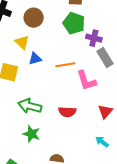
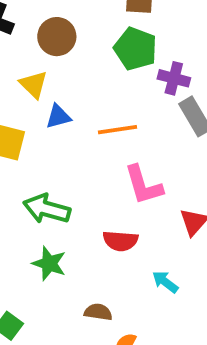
pink L-shape: (86, 81) -> (143, 185), moved
red semicircle: (67, 112) -> (120, 241), moved
cyan arrow: (102, 142) -> (165, 282), moved

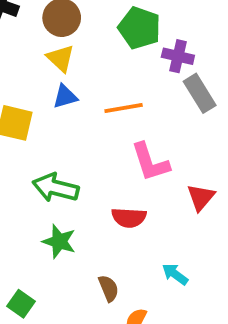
yellow triangle: (34, 84) -> (61, 58), moved
cyan arrow: (165, 282) -> (175, 274), moved
brown semicircle: (98, 312) -> (109, 288), turned 60

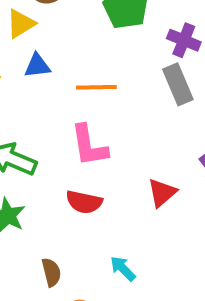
purple cross: (178, 56) -> (184, 40), moved
yellow triangle: (61, 58) -> (21, 24), moved, turned 36
pink L-shape: (150, 162) -> (89, 146), moved

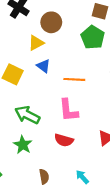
blue triangle: (37, 66) -> (44, 66), turned 40

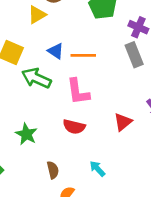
blue triangle: (44, 66) -> (56, 51), moved
green arrow: (27, 115) -> (36, 78), moved

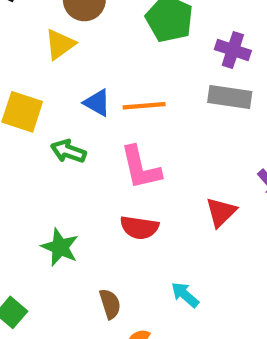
gray rectangle: (134, 55) -> (230, 97), turned -55
green arrow: (36, 78) -> (68, 151), size x0.7

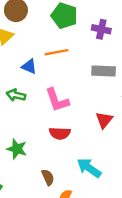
gray rectangle: (230, 97) -> (104, 71), moved
orange line: (144, 106) -> (57, 52), moved
cyan arrow: (185, 295) -> (89, 168), size x1.5

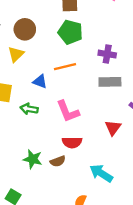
purple cross: (101, 29) -> (107, 54), moved
brown semicircle: (48, 177) -> (58, 161), moved, turned 96

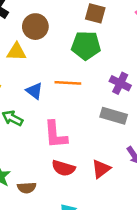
green pentagon: (70, 32) -> (86, 45), turned -30
yellow triangle: (16, 54) -> (16, 52), turned 30
red semicircle: (72, 142) -> (63, 168), moved

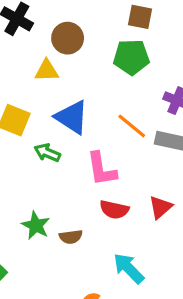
orange line: (68, 83) -> (132, 126), moved, turned 40
blue triangle: (34, 91) -> (72, 117), size x1.6

